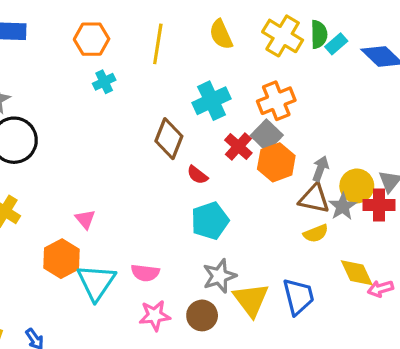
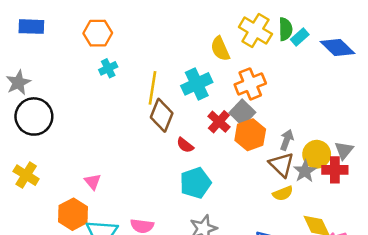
yellow semicircle: (221, 34) -> (220, 49), moved
yellow line: (158, 44) -> (152, 88), moved
brown triangle: (314, 199) -> (281, 165), turned 32

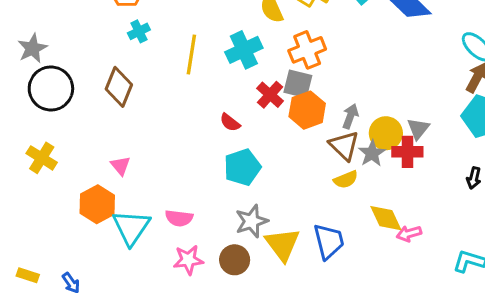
gray square: (242, 113) -> (298, 84), turned -30
brown diamond: (162, 115) -> (119, 87), moved

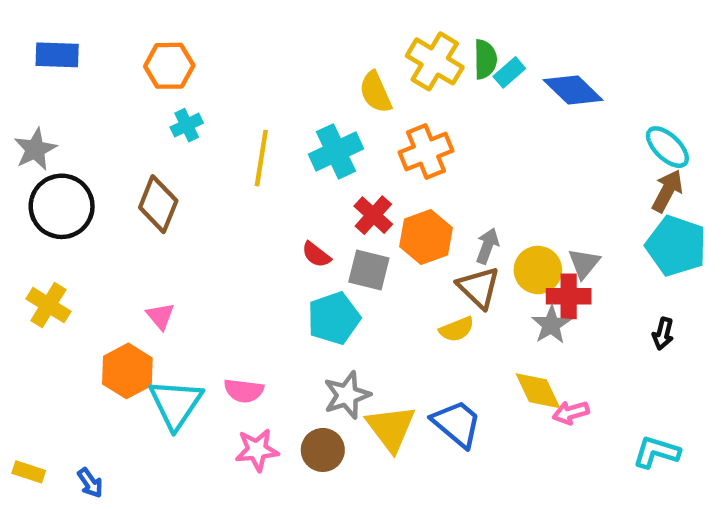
gray square: (298, 84) -> (369, 270), moved
gray star: (372, 153) -> (551, 325), moved
yellow semicircle: (346, 180) -> (457, 329), moved
blue trapezoid: (329, 241) -> (457, 424), turned -36

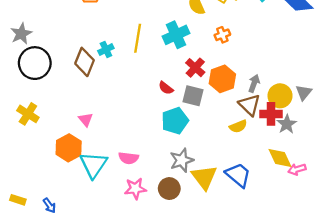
cyan cross: (187, 125) -> (106, 49), moved
orange cross: (426, 151) -> (222, 35), size x0.6
red cross: (569, 296) -> (271, 114), moved

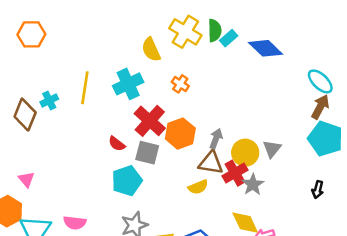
orange cross: (222, 35) -> (180, 84), turned -35
red cross: (195, 68) -> (150, 121), size x1.4
brown triangle: (249, 105) -> (211, 163), turned -35
red cross: (271, 114) -> (235, 173), turned -30

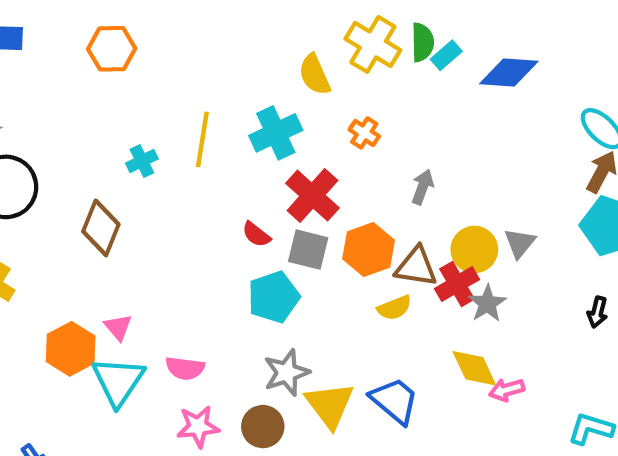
blue diamond: (266, 48) -> (509, 73), turned -40
brown diamond: (25, 114) -> (101, 228), moved
orange hexagon: (180, 134) -> (369, 250), moved
gray arrow: (216, 139) -> (423, 187), moved
pink triangle: (26, 179) -> (118, 327), moved

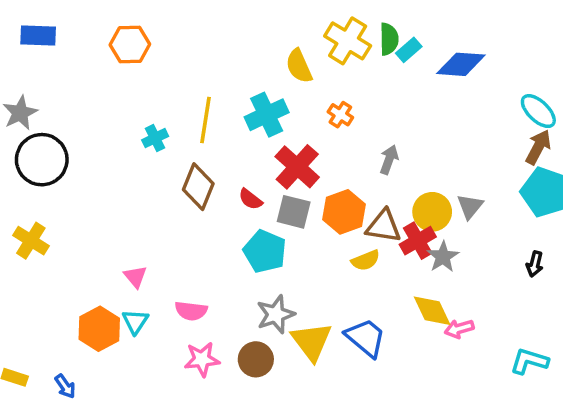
brown diamond: (101, 228) -> (198, 187), moved
cyan pentagon: (274, 297) -> (265, 251), turned -30
orange hexagon: (71, 349) -> (99, 329), moved
cyan triangle: (118, 381) -> (135, 322), size x0.6

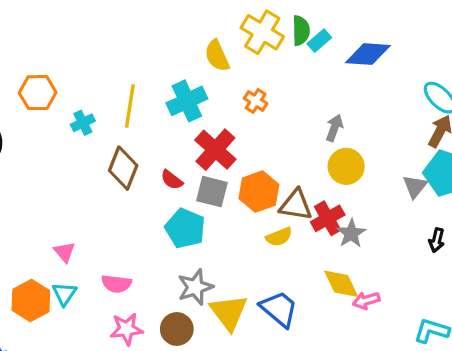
orange hexagon: (130, 44) -> (38, 93), moved
gray arrow: (389, 160) -> (334, 128), moved
gray triangle: (470, 206) -> (415, 186), moved
yellow circle: (432, 212) -> (346, 166), moved

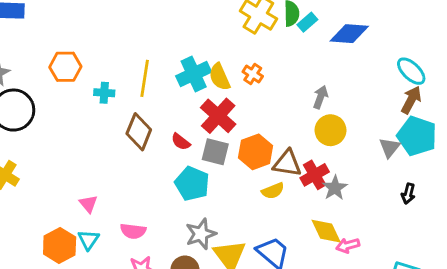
yellow semicircle: (217, 56) -> (220, 77), moved
cyan cross: (83, 123) -> (104, 93), turned 30

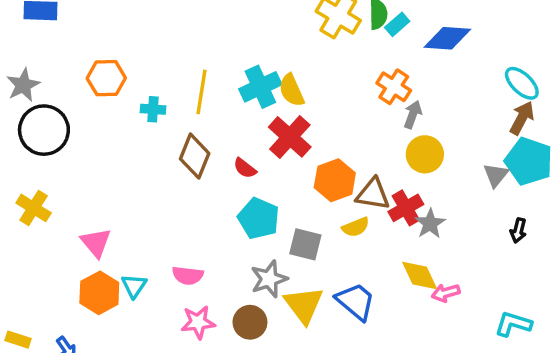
orange cross: (253, 74) -> (394, 87), moved, size x1.4
gray square: (215, 152) -> (305, 244), moved
pink triangle: (88, 204) -> (96, 243), moved, size x1.4

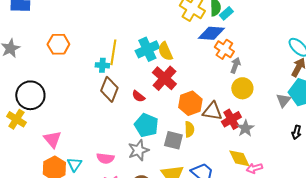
blue diamond: (447, 38) -> (211, 33), moved
cyan cross: (153, 109) -> (102, 65), moved
black circle: (44, 130) -> (30, 95), moved
yellow semicircle: (356, 227) -> (189, 129), moved, turned -70
gray star: (269, 279) -> (138, 150), moved

